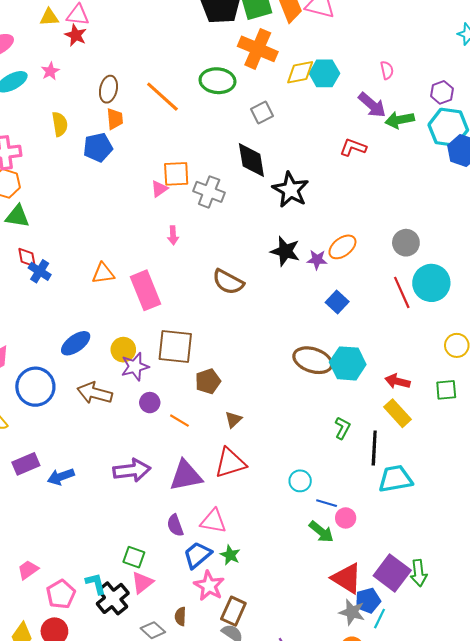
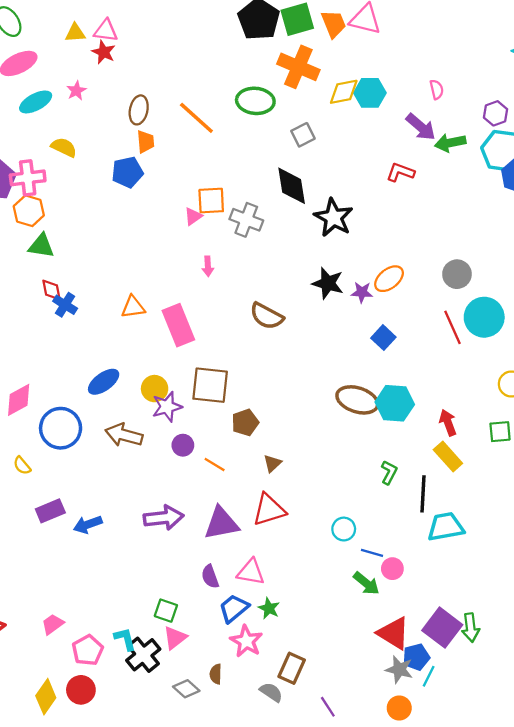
yellow semicircle: (60, 124) -> (64, 147), moved, turned -55
red arrow: (397, 381) -> (448, 423), turned 55
brown rectangle: (233, 611) -> (292, 668), moved

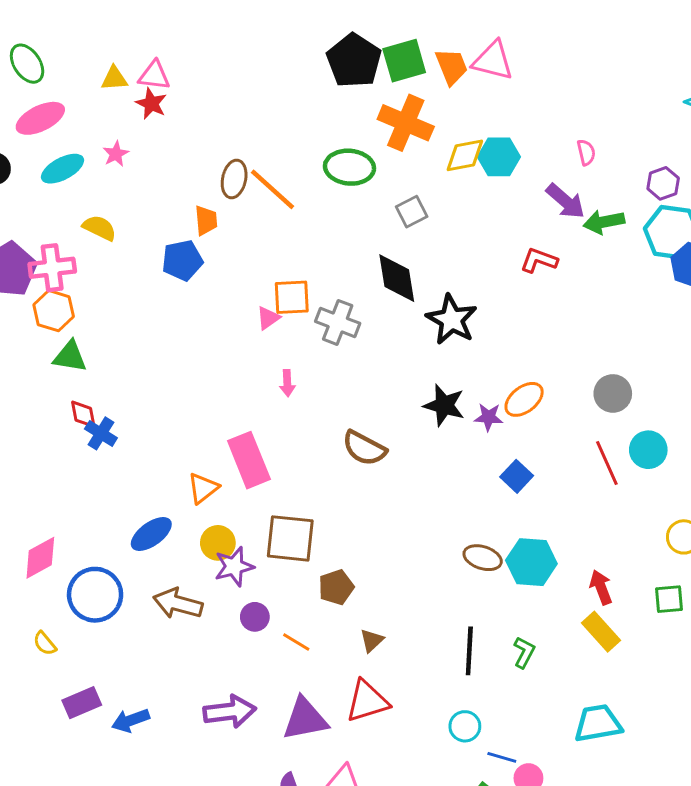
brown ellipse: (139, 110) -> (234, 179), moved
orange triangle: (133, 307) -> (203, 488), moved, turned -30
cyan circle: (484, 317) -> (648, 450), size x0.7
brown ellipse: (357, 400) -> (483, 558), size x0.7
black line: (423, 494) -> (469, 651), moved

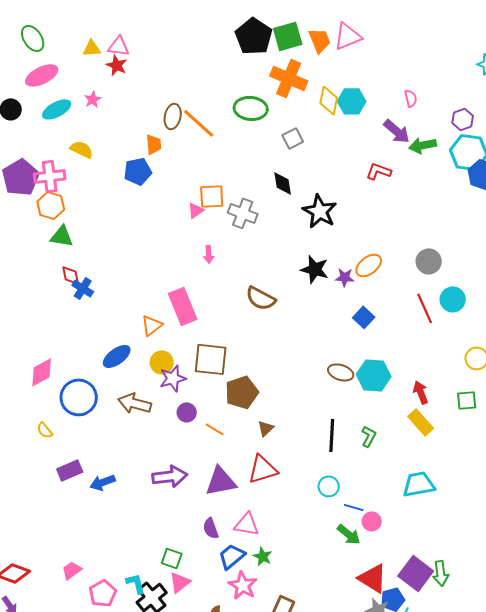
pink triangle: (493, 61) -> (348, 36), turned -36
yellow diamond: (465, 155) -> (329, 100), turned -68
black diamond: (397, 278) -> (283, 183), size x0.7
brown pentagon: (336, 587) -> (242, 392), size x1.4

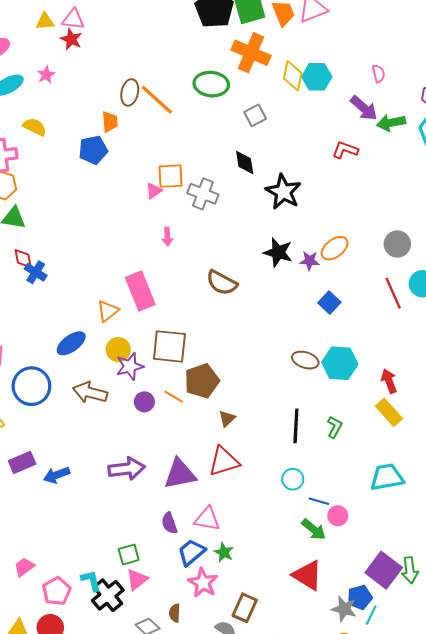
orange line: (215, 429) -> (174, 397), moved
green square: (172, 558) -> (129, 554), turned -35
red triangle: (373, 578) -> (307, 575), moved

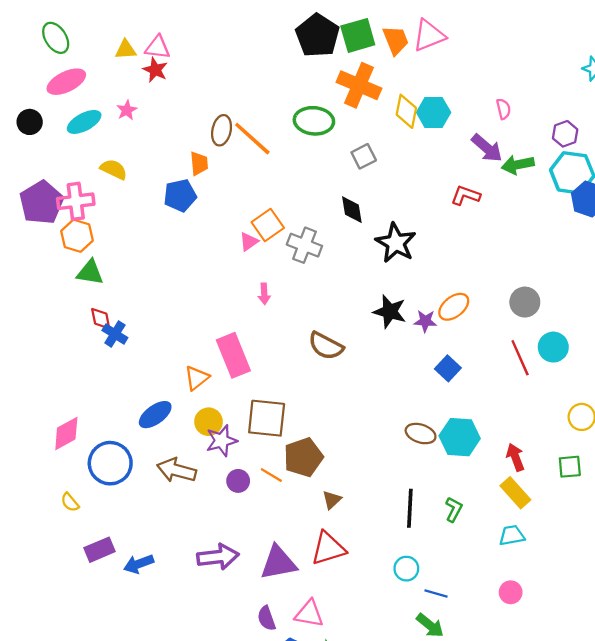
orange square: (170, 176) -> (268, 225), turned -32
cyan trapezoid: (387, 477) -> (512, 535), moved, size x0.7
pink circle: (338, 516) -> (511, 592), moved

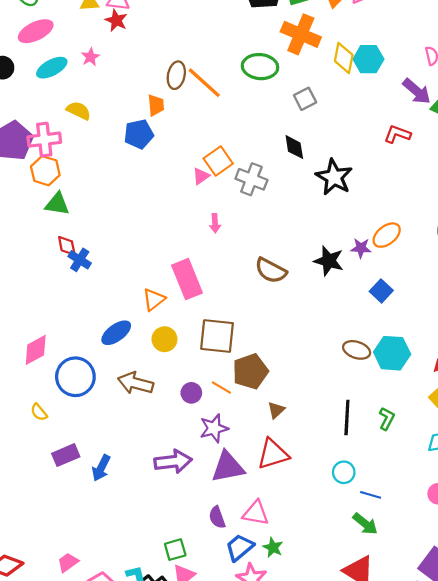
black star: (390, 312) -> (329, 261), moved
purple star: (222, 441) -> (214, 428), moved
blue arrow: (139, 564) -> (101, 468), turned -44

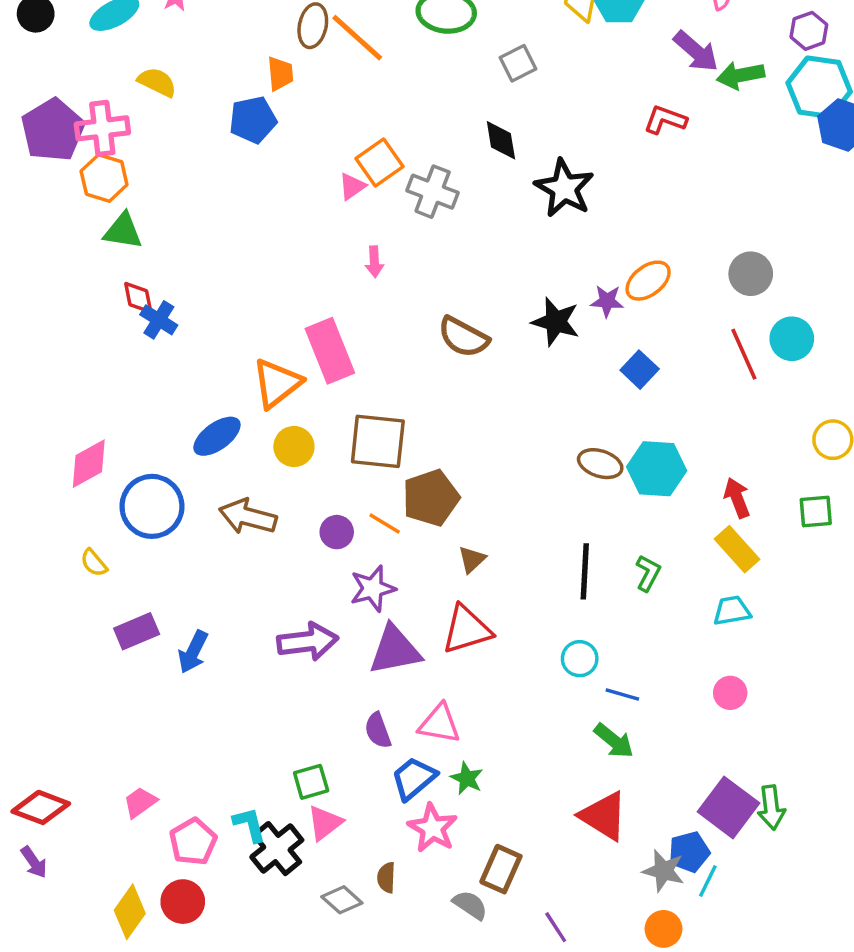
orange triangle: (154, 299) -> (277, 383), size x1.4

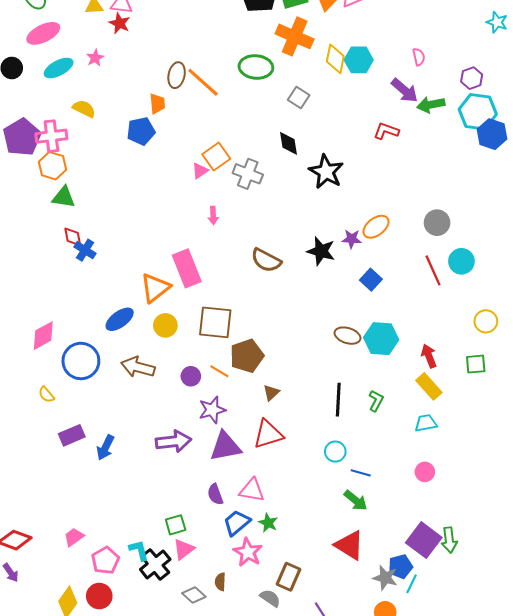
gray square: (518, 63) -> (299, 97), turned -30

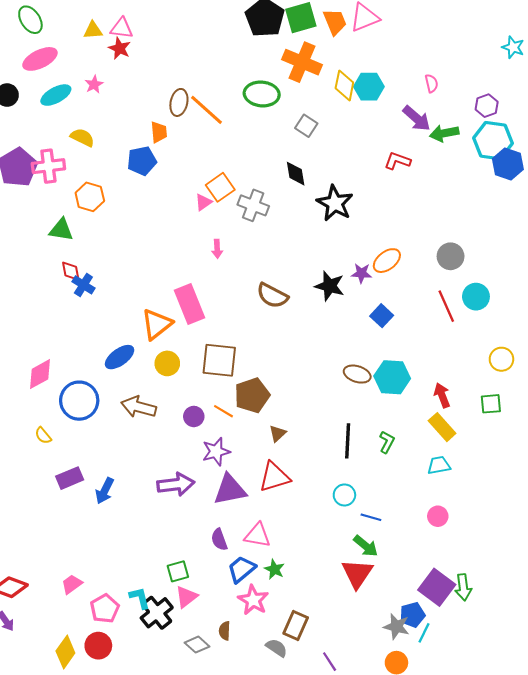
orange hexagon: (52, 166) -> (90, 197), moved
red triangle: (350, 545) -> (357, 573), moved, turned 32

